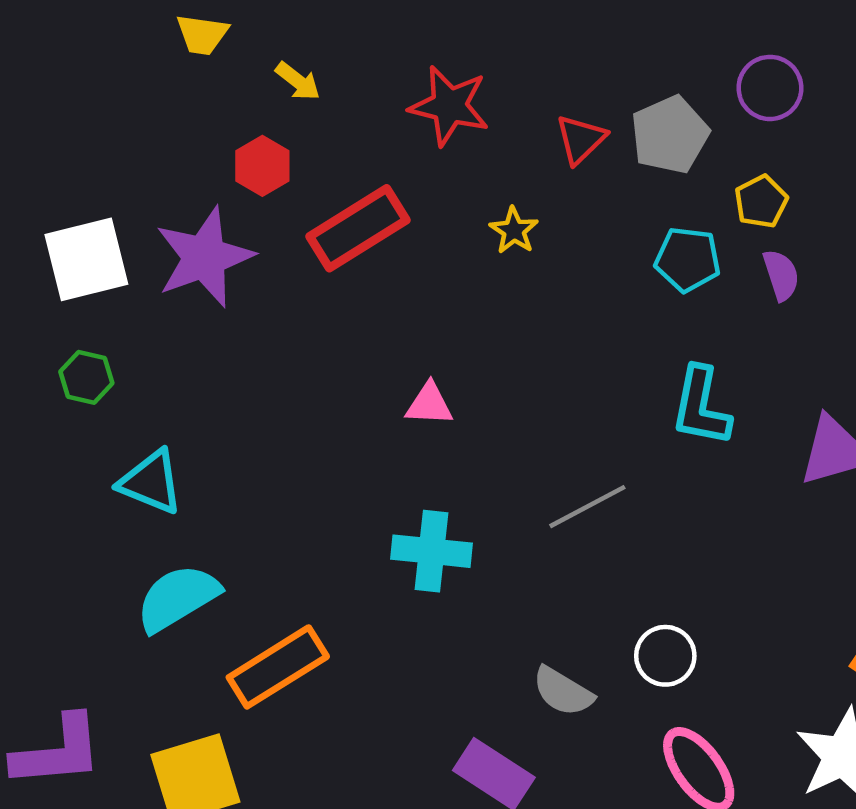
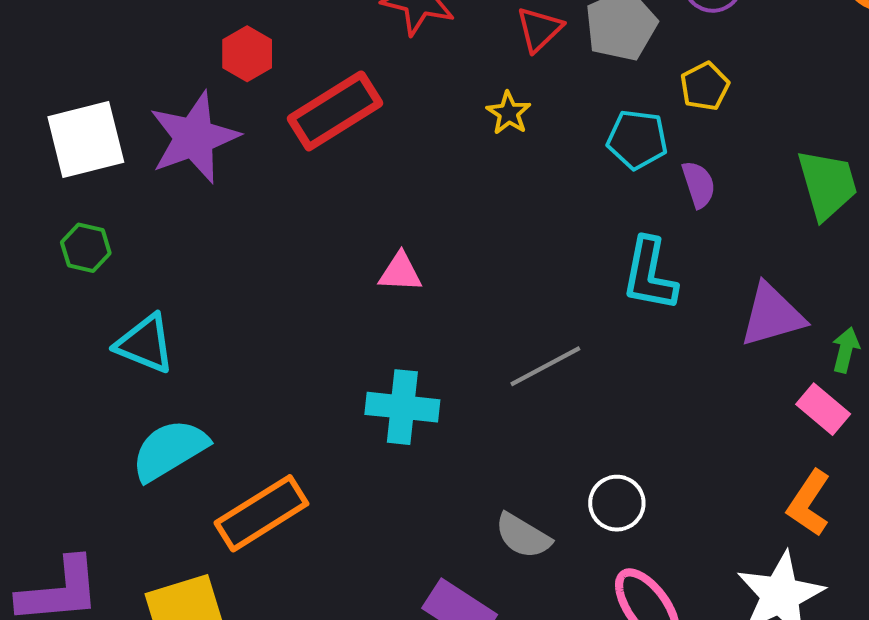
yellow star: (514, 230) -> (509, 113), moved
purple semicircle: (781, 275) -> (699, 184), moved

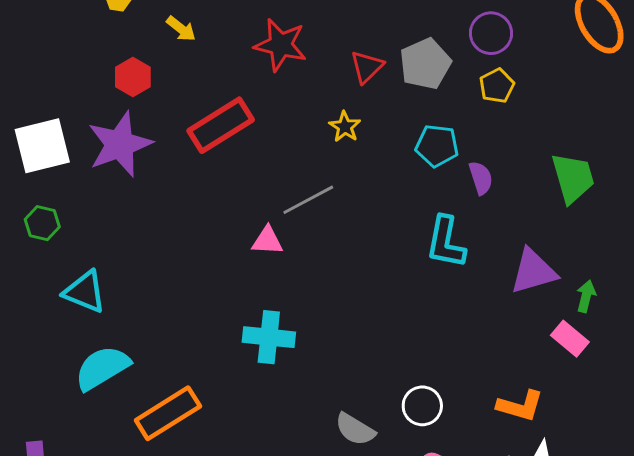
red hexagon: (247, 54) -> (133, 77), moved
yellow pentagon: (705, 86) -> (497, 86), moved
gray line: (545, 366) -> (308, 200), moved
orange L-shape: (809, 503) -> (520, 406), moved, turned -108

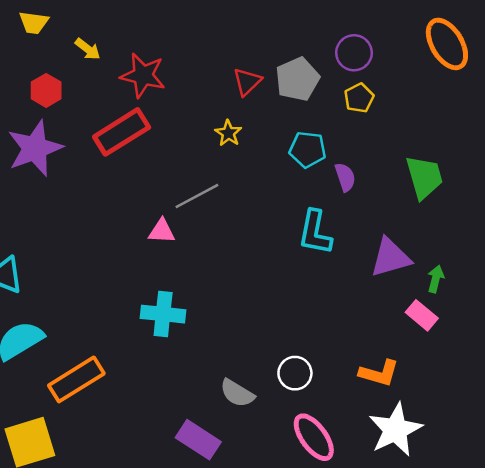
red star: (281, 45) -> (143, 75), moved

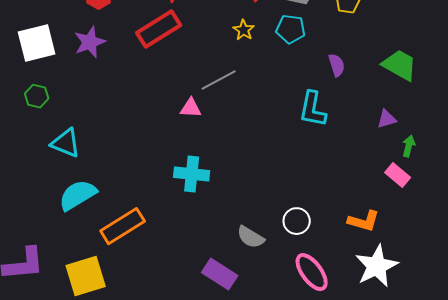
purple star: (35, 148) -> (90, 42), size x0.7
cyan pentagon: (308, 150) -> (291, 29), moved
green trapezoid: (424, 177) -> (400, 65), turned -45
purple triangle: (390, 258) -> (387, 119), moved, size x0.6

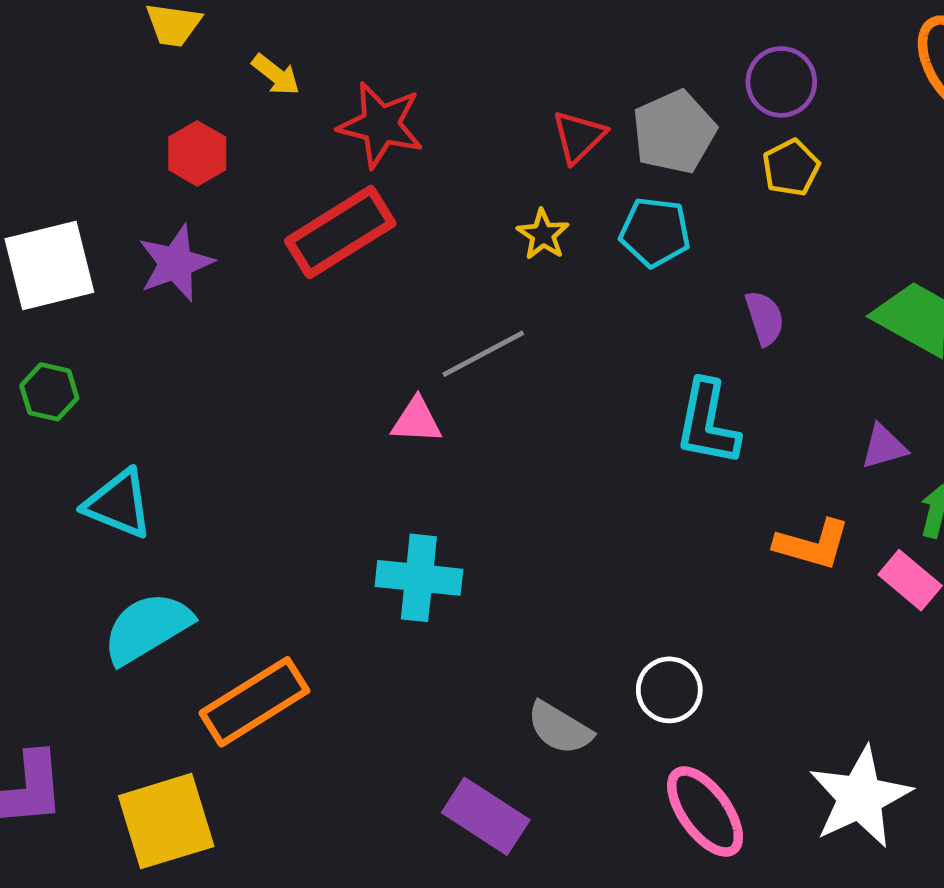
orange L-shape: (364, 221) -> (812, 544), moved

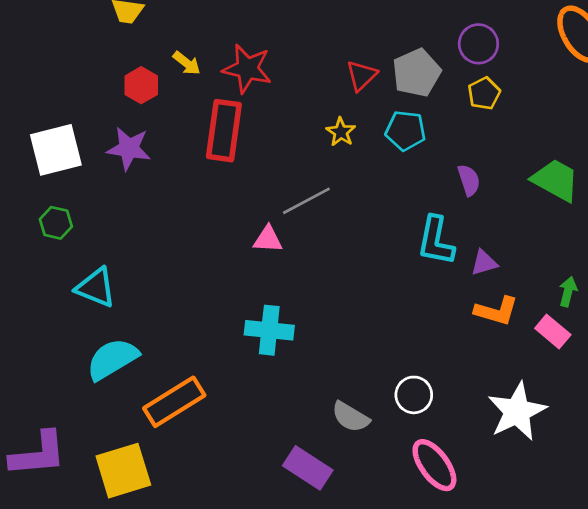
yellow arrow: (276, 75) -> (187, 63), moved
red rectangle: (340, 232) -> (224, 131), turned -50
purple star: (176, 263) -> (129, 148), turned 30
purple triangle: (884, 447) -> (484, 263), moved
white star: (860, 797) -> (517, 411), moved

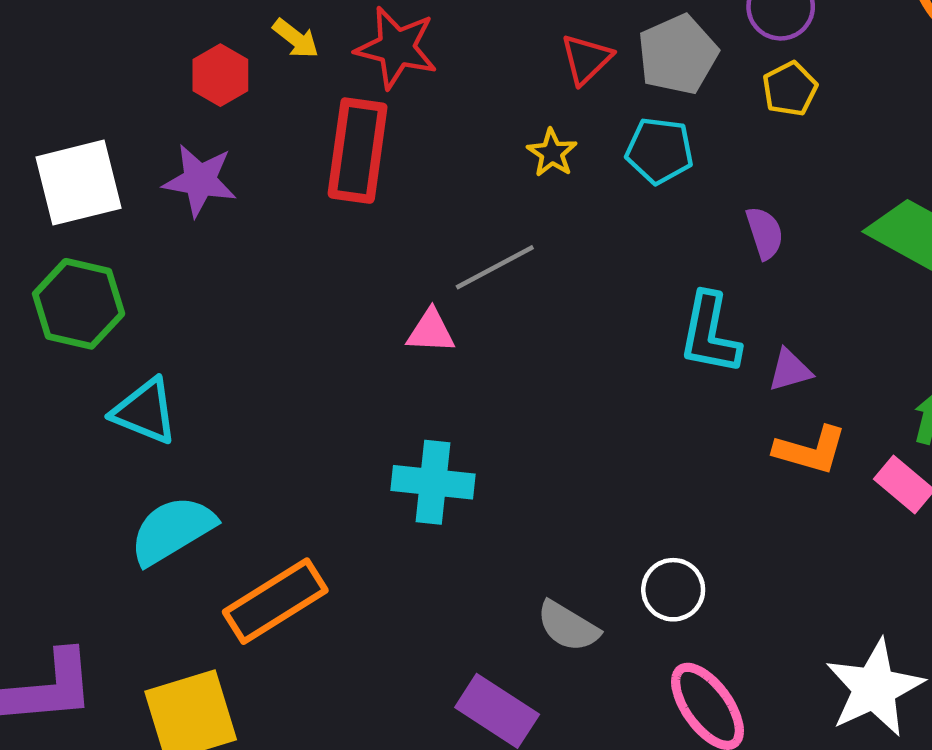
green hexagon: (56, 223) -> (79, 304), size x1.6
white star: (517, 411) -> (874, 688), moved

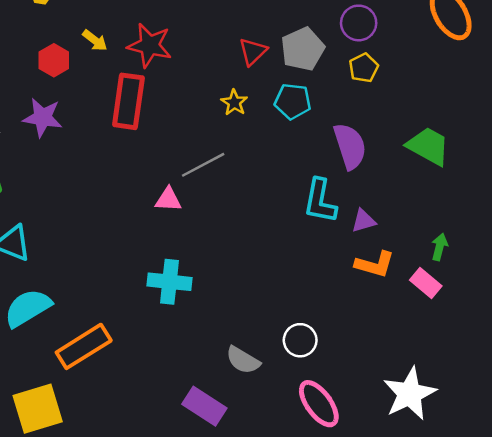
purple semicircle: (765, 233) -> (350, 146), size x1.6

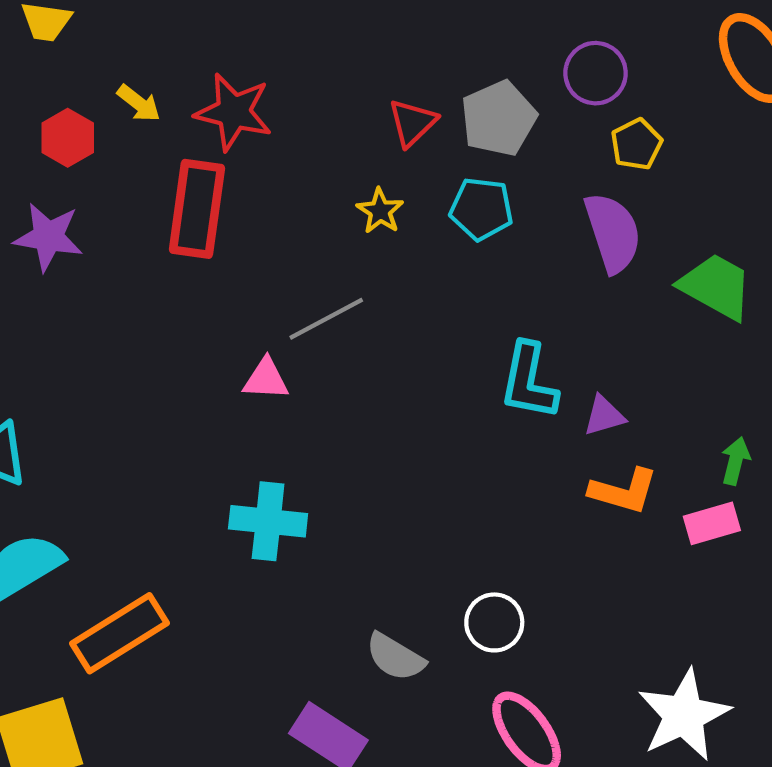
yellow pentagon: (364, 68) -> (636, 144), moved
purple semicircle: (350, 146) -> (613, 233), moved
pink rectangle: (426, 283) -> (712, 523), turned -56

